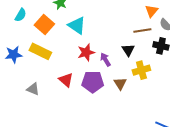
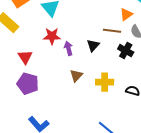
yellow cross: (141, 70) -> (105, 82), moved
purple pentagon: (93, 82) -> (28, 84), moved

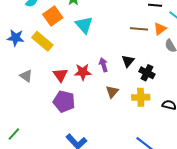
brown line: (112, 31) -> (139, 29), moved
red star: (52, 36) -> (83, 72), moved
black cross: (126, 51) -> (147, 73), moved

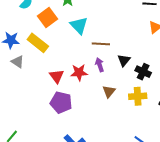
brown line: (139, 29) -> (101, 44), moved
gray triangle: (26, 76) -> (18, 62), moved

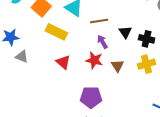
yellow rectangle: (38, 43) -> (56, 32), moved
red star: (79, 73) -> (94, 60), moved, turned 30
purple pentagon: (61, 102) -> (91, 97), moved

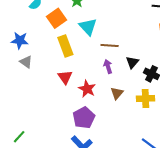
yellow rectangle: (56, 32) -> (65, 46), turned 30
red star: (94, 60) -> (87, 89), moved
purple pentagon: (91, 97) -> (84, 118), turned 30

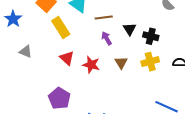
blue star: (20, 40) -> (13, 19), moved, turned -30
purple pentagon: (84, 118) -> (59, 98), moved

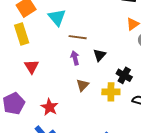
yellow rectangle: (61, 28) -> (22, 34), moved
black cross: (151, 36) -> (124, 75), moved
red star: (91, 65) -> (50, 107), moved

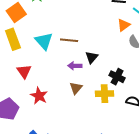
cyan triangle: (57, 17) -> (44, 41), moved
purple arrow: (75, 58) -> (75, 66), moved, turned -72
red star: (50, 107) -> (39, 96), moved

